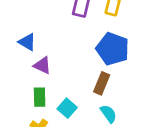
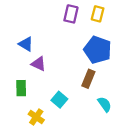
green rectangle: (40, 97) -> (21, 88), moved
cyan semicircle: (109, 114) -> (105, 104), moved

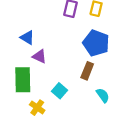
green rectangle: (21, 88) -> (23, 80), size x1.6

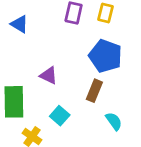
blue triangle: (27, 38) -> (19, 24), moved
purple triangle: (39, 56) -> (49, 75), moved

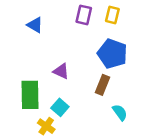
cyan square: (60, 116) -> (60, 107), moved

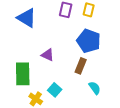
blue triangle: (35, 25) -> (27, 18), size x1.5
cyan square: (60, 107) -> (55, 90), moved

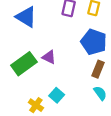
brown rectangle: (81, 66) -> (98, 69), moved
green rectangle: (23, 74) -> (24, 64), moved, turned 55

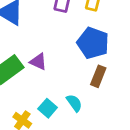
cyan semicircle: (100, 93) -> (74, 103), moved

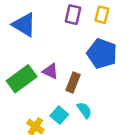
brown rectangle: (98, 76) -> (73, 83), moved

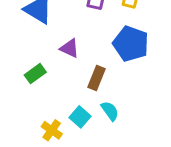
purple triangle: (50, 71) -> (70, 48), moved
green rectangle: (22, 79) -> (35, 74), size x0.6

